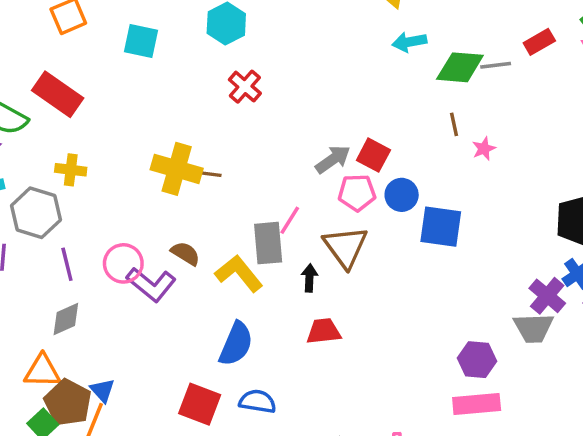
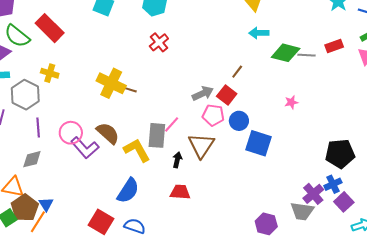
brown line: (454, 124) -> (237, 72), moved, turned 40
brown semicircle: (186, 253) -> (108, 133), size x1.4

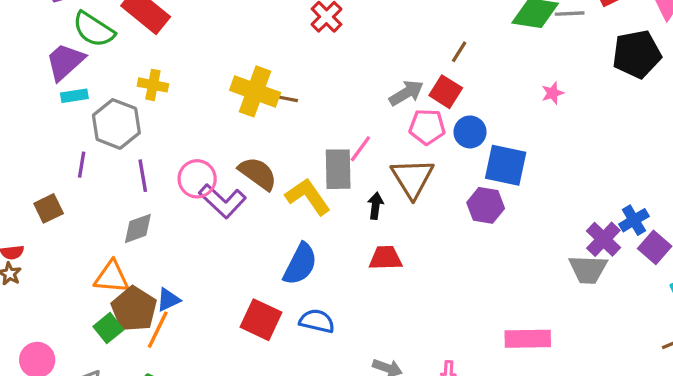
black pentagon: (340, 154) -> (637, 54), moved
blue triangle: (46, 204) -> (168, 300), turned 42
purple hexagon: (266, 224) -> (486, 205), moved

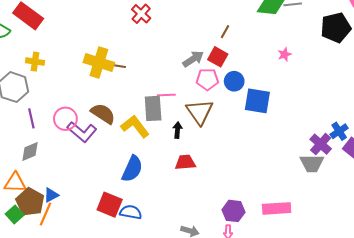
pink line: (360, 149) -> (166, 95), turned 54
purple hexagon: (486, 205) -> (234, 211), moved
blue semicircle: (317, 321) -> (131, 212), moved

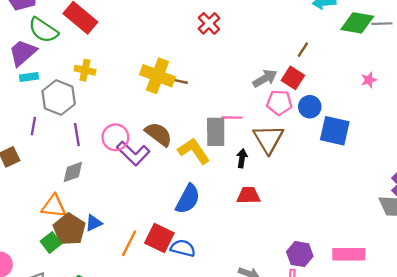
orange line: (45, 214) -> (129, 243), moved

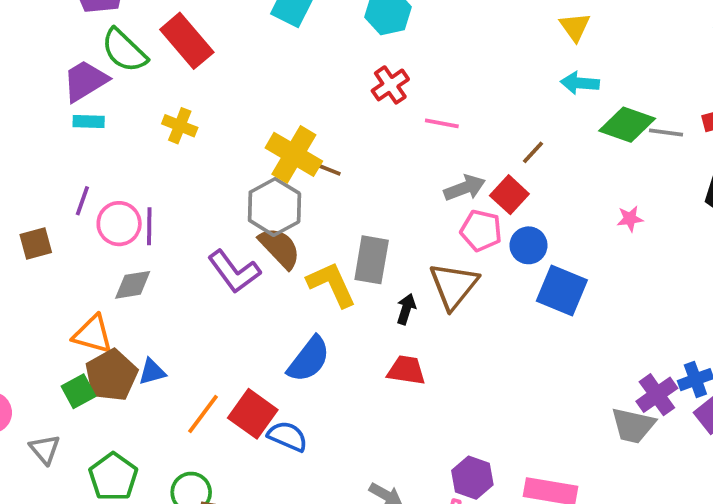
gray hexagon: (59, 98) -> (274, 207), moved
pink line: (232, 118) -> (442, 123), moved
pink circle: (115, 137) -> (119, 224), moved

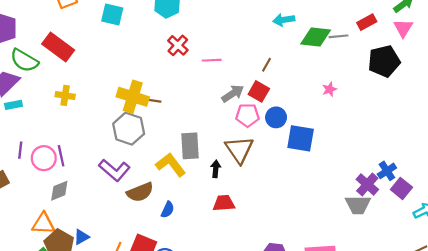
brown semicircle: (280, 248) -> (140, 192), moved, turned 124
blue semicircle: (309, 359) -> (168, 210), size x0.6

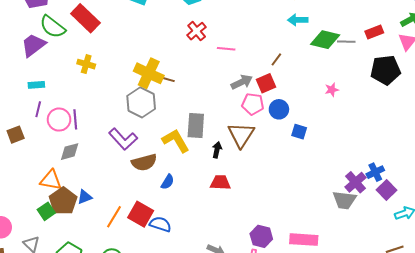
red square: (259, 91) -> (266, 83), turned 30
cyan rectangle: (14, 105) -> (36, 85), moved
blue square: (301, 138) -> (299, 132), size x0.6

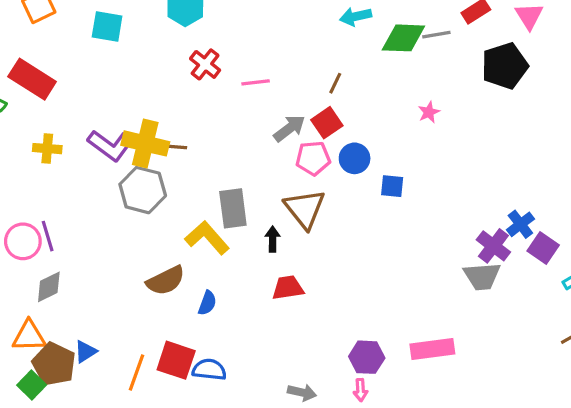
purple L-shape: (123, 139) -> (110, 145), moved

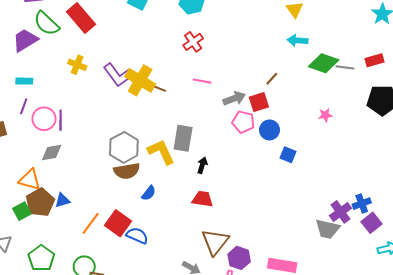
pink line: (256, 82) -> (202, 81), moved
gray hexagon: (143, 190) -> (124, 147), moved
brown triangle: (305, 209) -> (215, 242), moved

